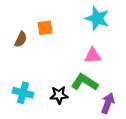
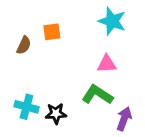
black star: (59, 95) -> (56, 113), moved

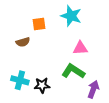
cyan star: (112, 21) -> (71, 16), moved
brown semicircle: (24, 45) -> (23, 42), moved, turned 48

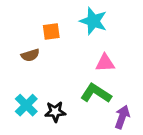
cyan cross: (20, 80) -> (26, 105), turned 30

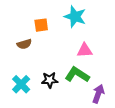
black star: (55, 112) -> (50, 80), moved

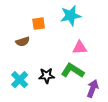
cyan star: (75, 17) -> (71, 16), turned -30

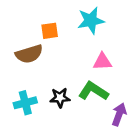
brown semicircle: (23, 42) -> (29, 54), size x1.5
cyan cross: (20, 80) -> (25, 103), turned 30

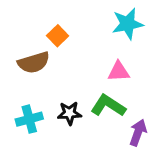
cyan star: (91, 21) -> (128, 24), moved
orange square: (50, 31) -> (58, 36), turned -36

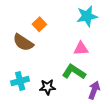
brown semicircle: (34, 63) -> (23, 42), turned 50
black star: (69, 113) -> (47, 87), moved

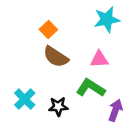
brown semicircle: (23, 42) -> (56, 57), moved
cyan cross: (20, 81) -> (25, 99), turned -30

